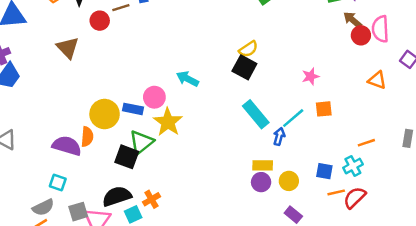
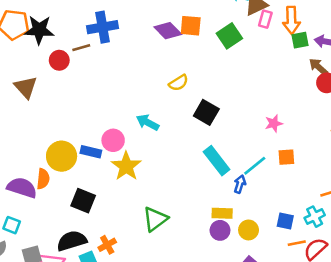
yellow semicircle: (248, 49) -> (178, 83), moved
green triangle: (141, 142) -> (155, 219), moved

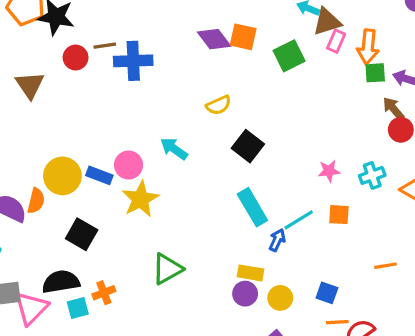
blue cross: (103, 27) -> (133, 61), moved
cyan cross: (315, 217) -> (372, 175), moved

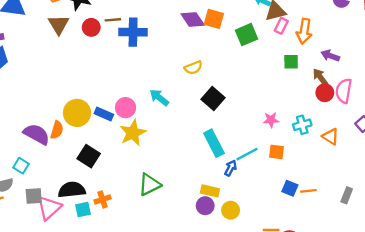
green square: (375, 73) -> (291, 62), moved
brown triangle: (30, 85) -> (59, 25), moved
blue square: (327, 293) -> (290, 188), moved

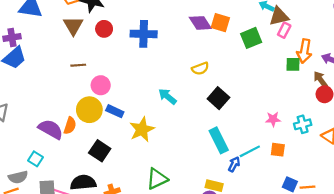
brown line: (113, 20) -> (78, 65), moved
orange arrow: (304, 31) -> (304, 51), moved
pink circle: (126, 108) -> (101, 85), moved

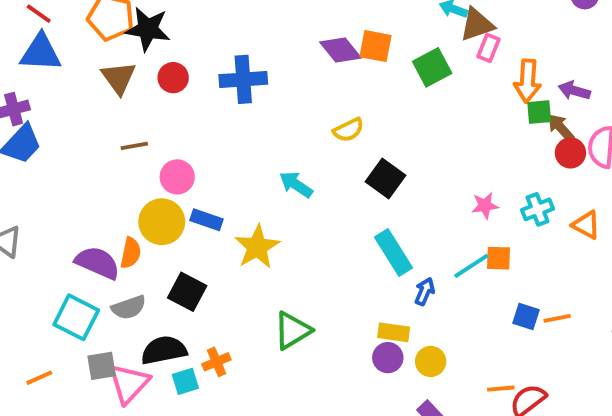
green square: (293, 64) -> (539, 112), moved
cyan line: (250, 151) -> (471, 266), moved
cyan square: (35, 159) -> (76, 317), size x1.6
gray semicircle: (18, 177) -> (129, 307), moved

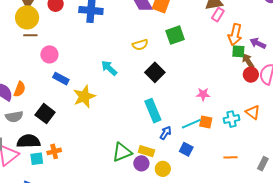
green square: (432, 67) -> (175, 35), moved
cyan cross: (537, 209) -> (232, 119), moved
yellow circle: (162, 222) -> (27, 17), moved
blue square: (526, 316) -> (186, 149), moved
green triangle: (292, 331) -> (122, 152), moved

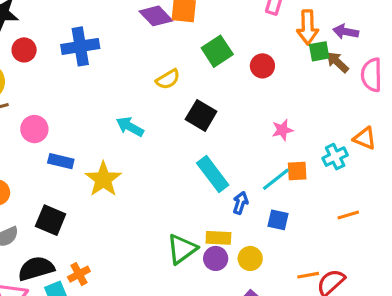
red circle: (251, 75) -> (262, 66), moved

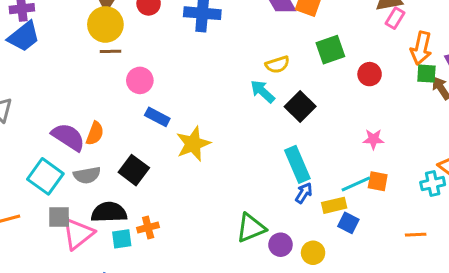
cyan arrow: (130, 127) -> (263, 91), moved
cyan cross: (335, 157) -> (433, 184), moved
blue arrow: (240, 203) -> (304, 193), moved
yellow rectangle: (218, 238) -> (334, 205), moved, turned -30

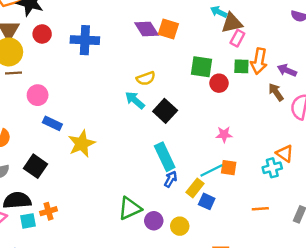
green square: (330, 50) -> (202, 67), moved, turned 30
green square: (426, 74) -> (241, 66), moved
yellow rectangle: (334, 205) -> (195, 188), turned -36

